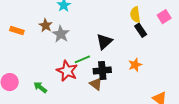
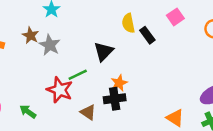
yellow semicircle: (135, 15) -> (128, 23), moved
orange star: (135, 65) -> (119, 83), moved
black cross: (102, 70) -> (115, 99), moved
brown triangle: (96, 84) -> (88, 112), moved

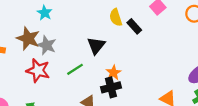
brown star: (30, 35) -> (28, 38), size x1.5
red star: (60, 90) -> (38, 71), moved

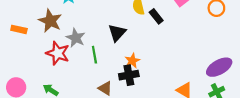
gray star: (47, 45) -> (76, 38), moved
green line: (75, 69) -> (94, 55), turned -72

